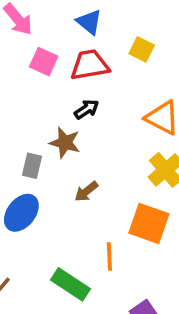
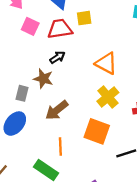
yellow square: (142, 49) -> (84, 18), moved, turned -35
brown arrow: (86, 191) -> (57, 110), size x1.5
orange line: (109, 257) -> (60, 146), moved

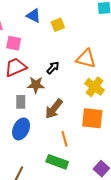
red trapezoid: (60, 29) -> (16, 67), moved
black arrow: (57, 57) -> (53, 68), moved

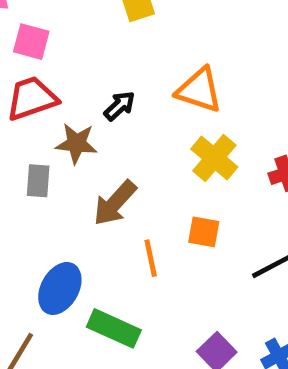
orange square: (92, 118) -> (204, 232), size x0.6
blue ellipse: (21, 129) -> (60, 288), moved
orange line: (65, 139) -> (151, 258), moved

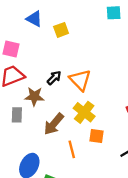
orange triangle: (199, 90) -> (80, 80), moved, turned 30
yellow cross: (214, 158) -> (84, 112), moved

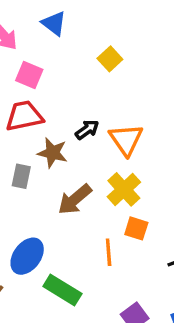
blue triangle: (34, 19) -> (54, 23), moved
yellow square: (61, 30) -> (110, 59), turned -32
orange line: (72, 149) -> (109, 252), moved

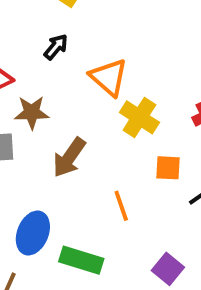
black arrow: (87, 130) -> (56, 47), moved
yellow cross: (124, 189) -> (139, 117), moved
orange square: (136, 228) -> (168, 168), moved

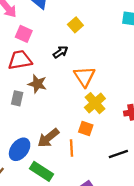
brown arrow: (69, 157) -> (48, 138), moved
orange square: (168, 168) -> (86, 129), moved

